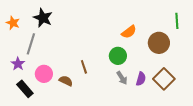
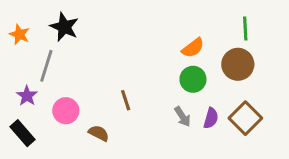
green line: (177, 21) -> (245, 28), moved
green circle: (118, 56) -> (193, 79), moved
brown semicircle: (66, 81) -> (99, 133), moved
black rectangle: (25, 89) -> (22, 133), moved

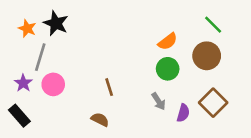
green line: (245, 28) -> (213, 25), turned -42
orange star: (19, 34) -> (27, 28), moved
pink circle: (66, 111) -> (53, 84), moved
purple semicircle: (211, 118) -> (183, 113), moved
brown semicircle: (99, 133) -> (100, 120), moved

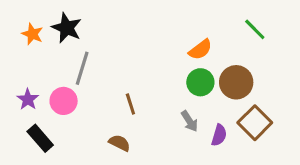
brown circle: (207, 56) -> (236, 82), moved
gray line: (40, 57) -> (82, 68), moved
black rectangle: (19, 116) -> (40, 138), moved

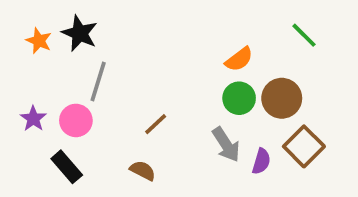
brown line: (130, 104) -> (156, 124), turned 65
gray arrow: (190, 121) -> (226, 145), size x1.4
black rectangle: (40, 138) -> (67, 167), moved

